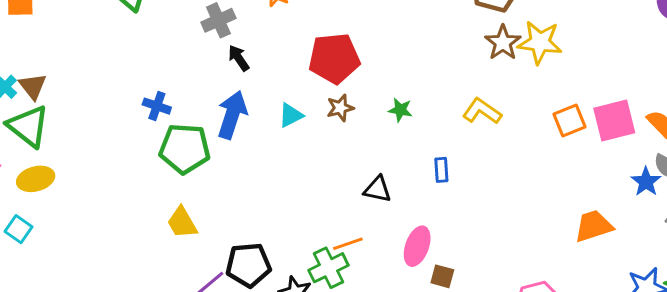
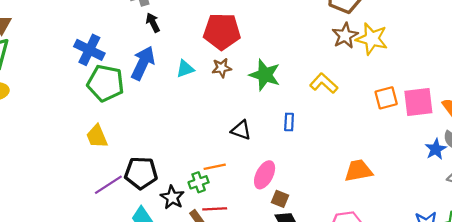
blue cross: (157, 106) -> (89, 50), size x1.5
green star: (400, 110) -> (265, 75), size x1.8
orange trapezoid: (594, 226) -> (358, 171), moved
green cross: (328, 268) -> (199, 182), size x0.7

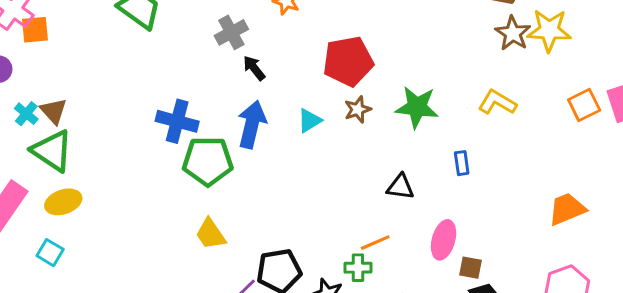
green cross: (199, 182) -> (358, 268), turned 30

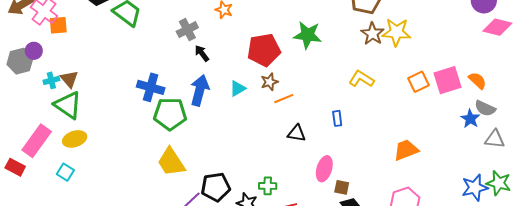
green star: (417, 107) -> (307, 35), moved
cyan cross: (26, 114) -> (51, 80), turned 35
yellow trapezoid: (211, 234) -> (171, 162), size x1.4
orange line: (375, 243) -> (284, 99), moved

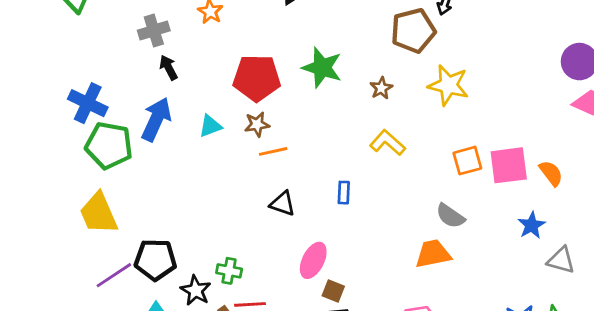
brown star: (372, 34) -> (381, 88), moved, size x0.7
gray semicircle: (485, 108) -> (450, 216), moved

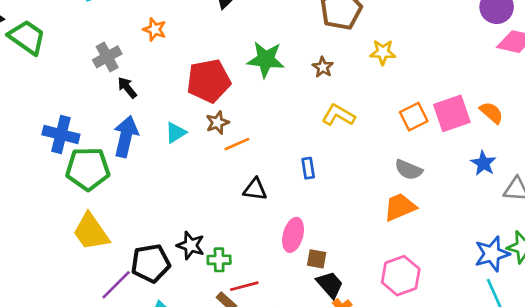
yellow star: (448, 85) -> (383, 52), size x0.7
black star: (196, 290) -> (191, 245), moved

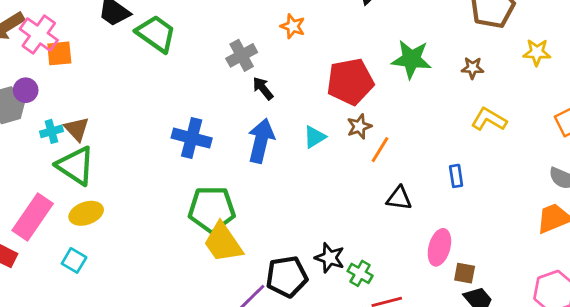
brown star: (323, 67) -> (473, 68), turned -30
orange line: (237, 144) -> (380, 150), turned -35
green pentagon: (88, 169) -> (212, 209), moved
green cross: (219, 260) -> (360, 273), turned 30

